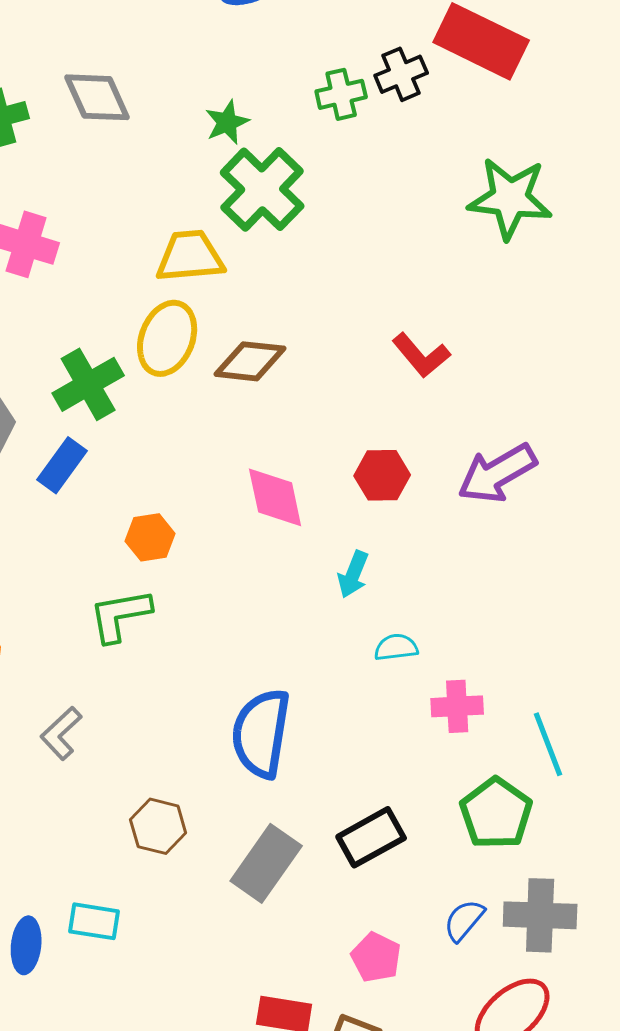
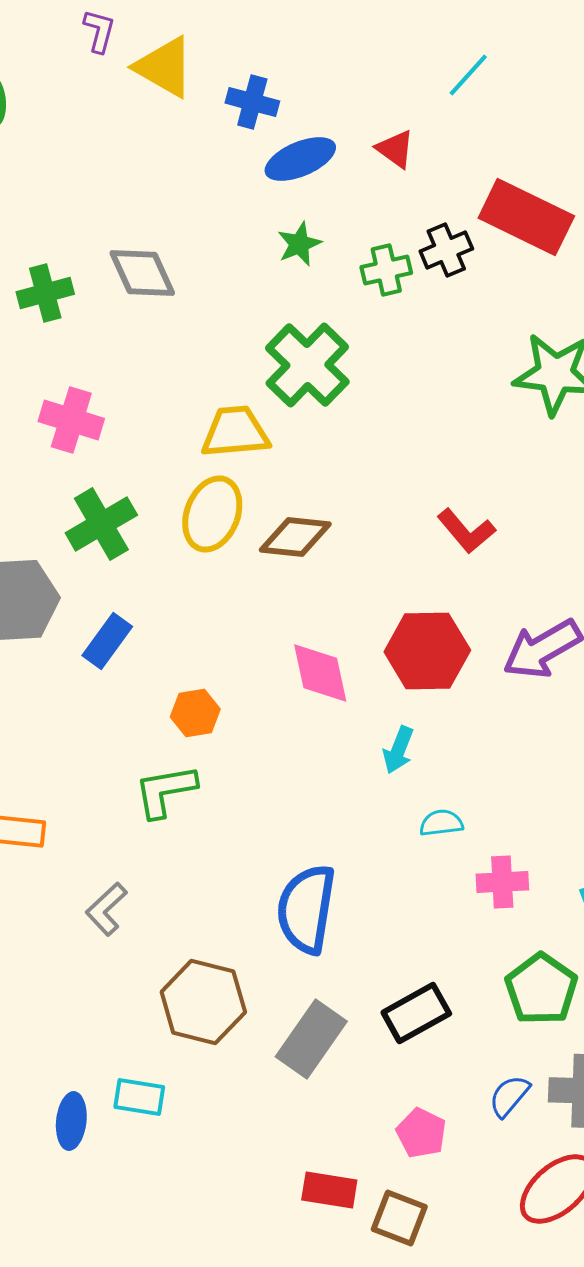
green star: (227, 122) -> (299, 244), moved
green cross: (88, 384) -> (101, 524), moved
red hexagon: (382, 475) -> (427, 651), size x1.5
brown hexagon: (158, 826) -> (203, 1002), size x1.5

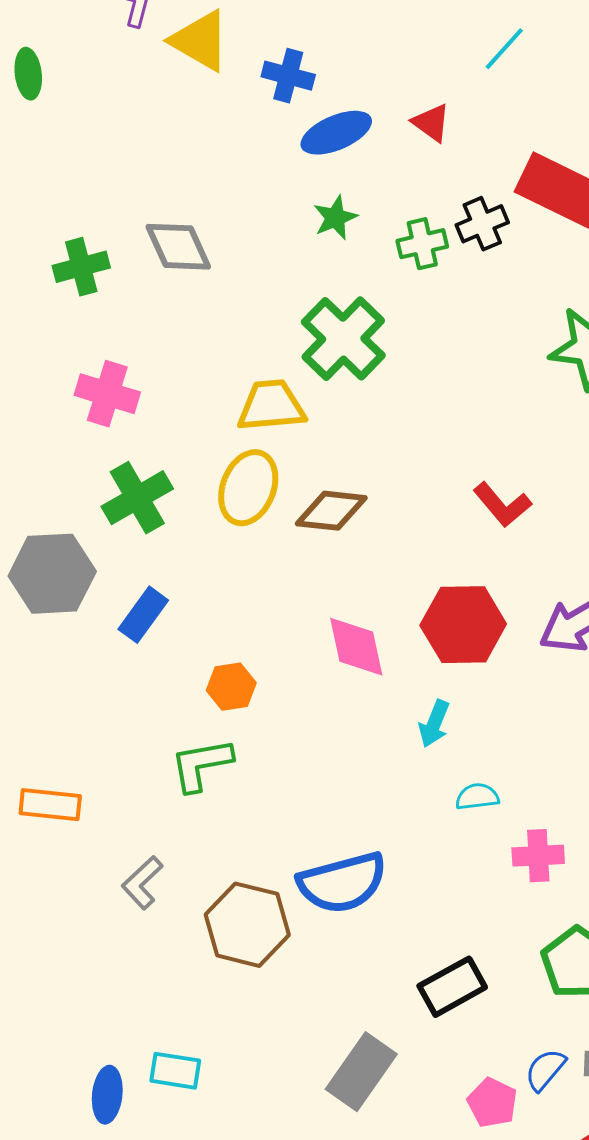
blue semicircle: (306, 909) -> (342, 883), turned -114
brown hexagon: (203, 1002) -> (247, 925), moved
gray rectangle: (311, 1039) -> (361, 1072), moved
pink pentagon: (421, 1133) -> (492, 1103), moved

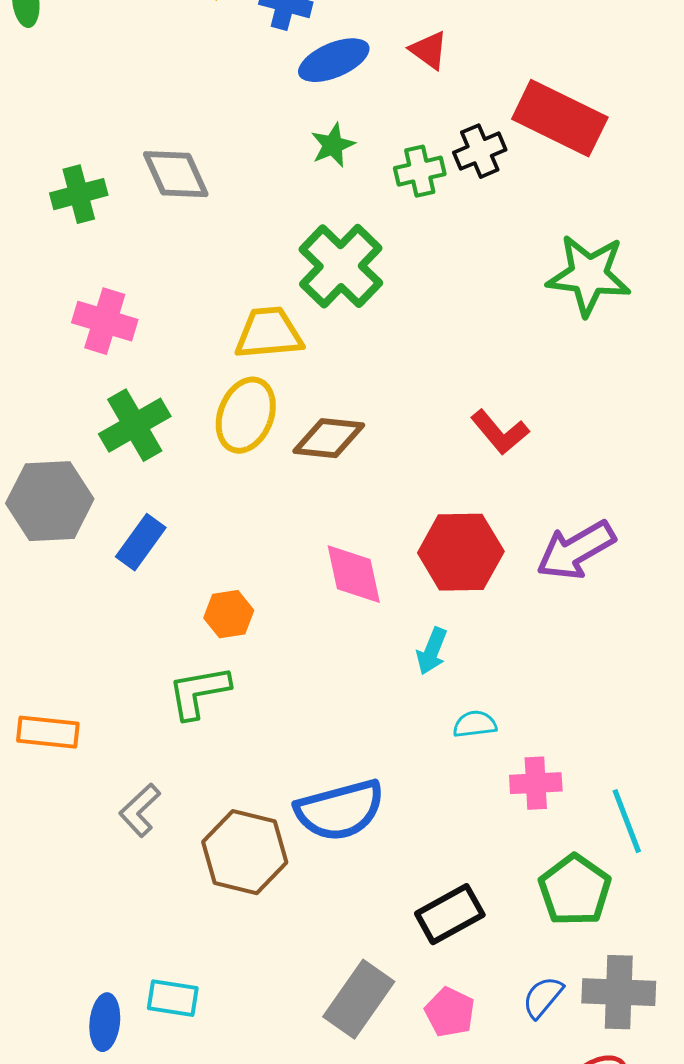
pink pentagon: (492, 1103) -> (450, 1012), moved

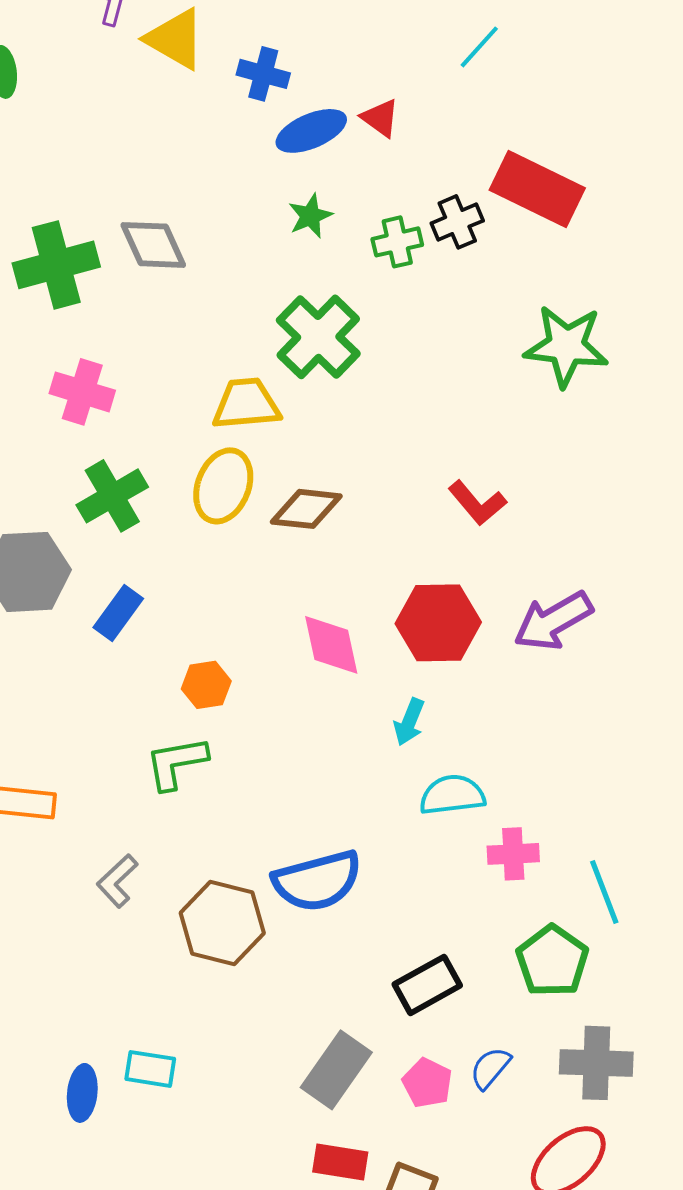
red triangle: (429, 50) -> (380, 118), moved
green cross: (79, 194) -> (56, 265), size x1.5
cyan semicircle: (475, 724) -> (452, 795), size x1.5
blue semicircle: (543, 997) -> (490, 1068), moved

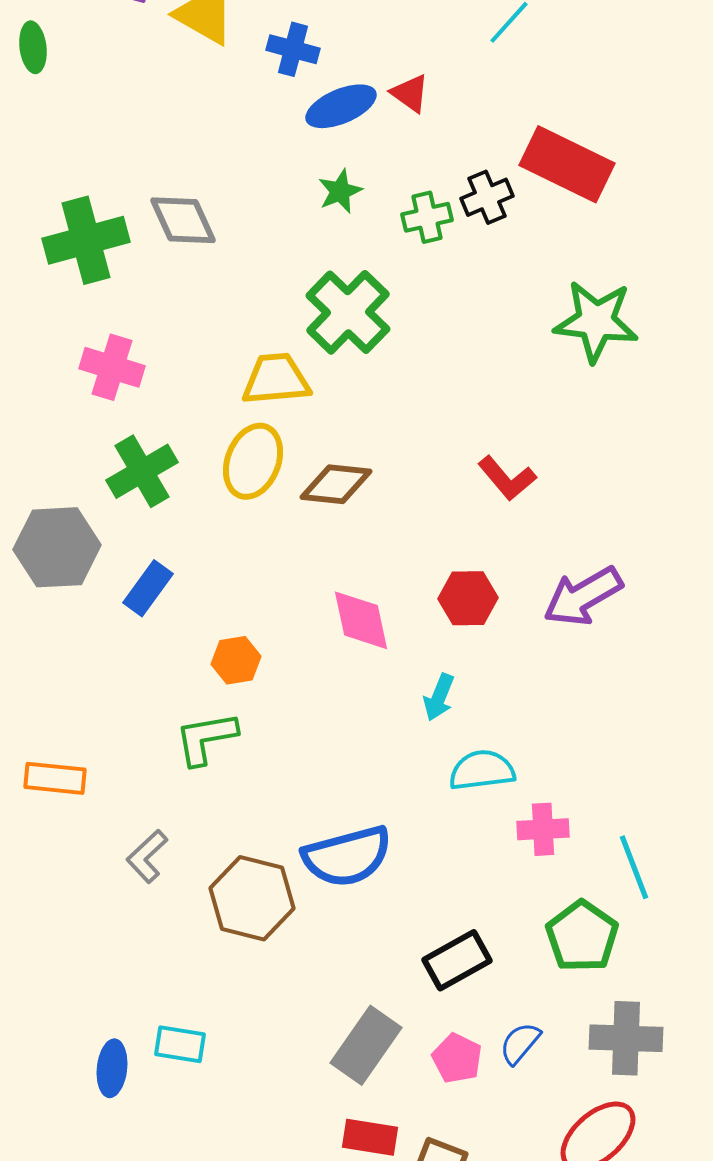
red hexagon: (438, 623) -> (468, 598), size x0.7

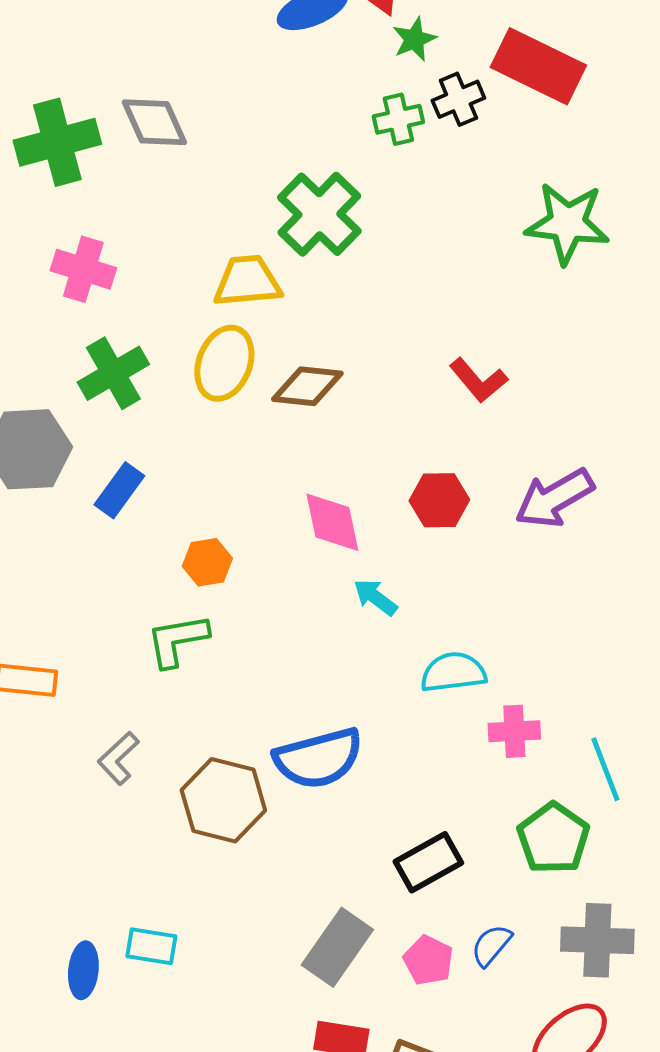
green star: (340, 191) -> (414, 39), moved
cyan arrow: (439, 697) -> (375, 597), moved, turned 105

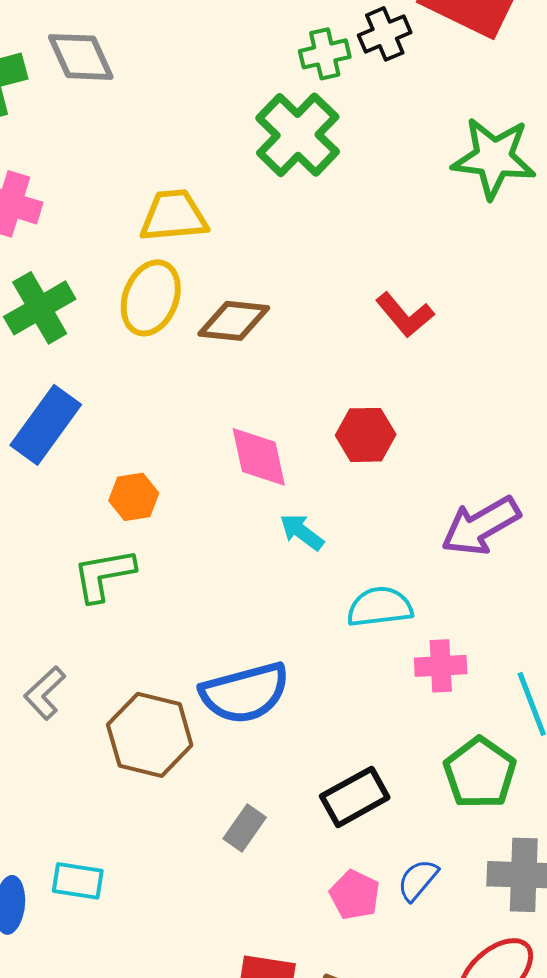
green cross: (319, 214) -> (298, 135), moved
blue rectangle: (119, 490) -> (46, 425), size x1.4
purple arrow: (554, 498) -> (481, 526), moved
gray rectangle: (337, 947) -> (245, 828), moved, size x0.6

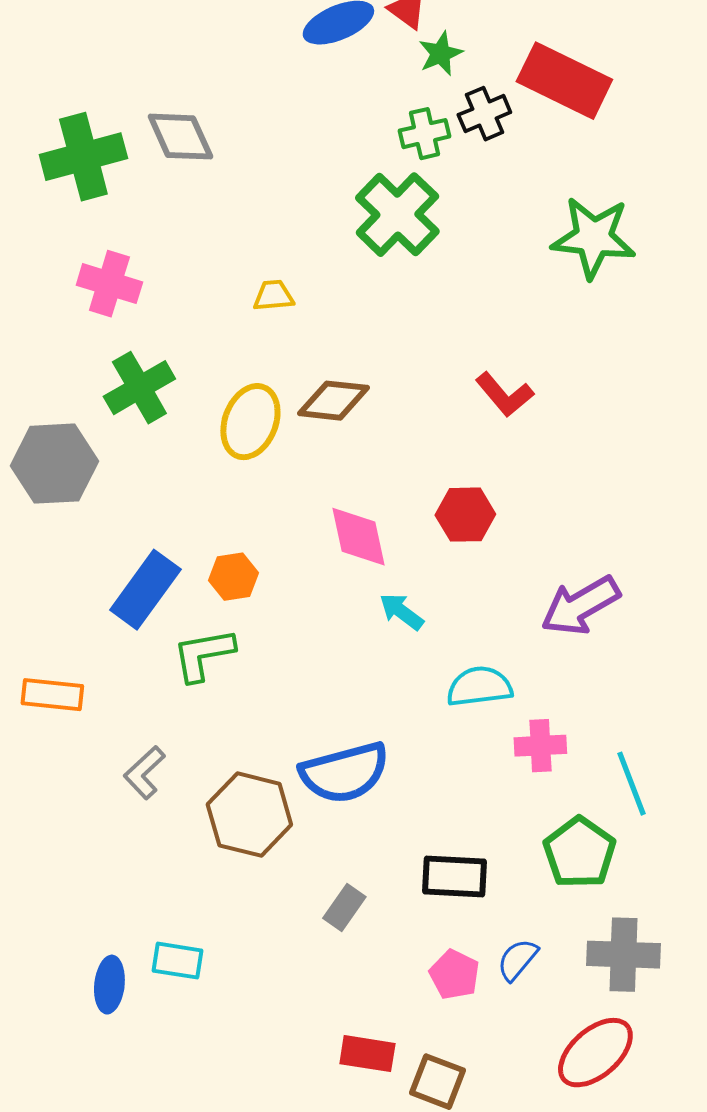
yellow trapezoid: (174, 216) -> (273, 296), size x0.6
yellow ellipse: (151, 298) -> (250, 422), moved
blue rectangle: (46, 425) -> (145, 590), moved
black rectangle: (355, 797) -> (454, 877), turned 32

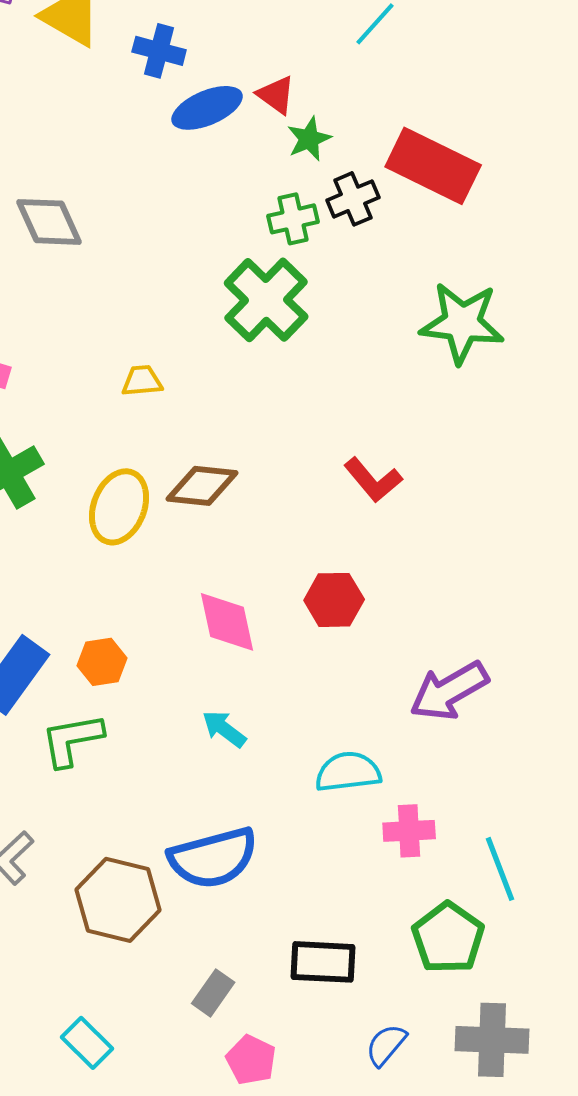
cyan arrow: (401, 612) -> (224, 729), moved
cyan rectangle: (177, 961) -> (87, 1043), moved, turned 36
pink pentagon: (454, 975) -> (251, 1060), moved

